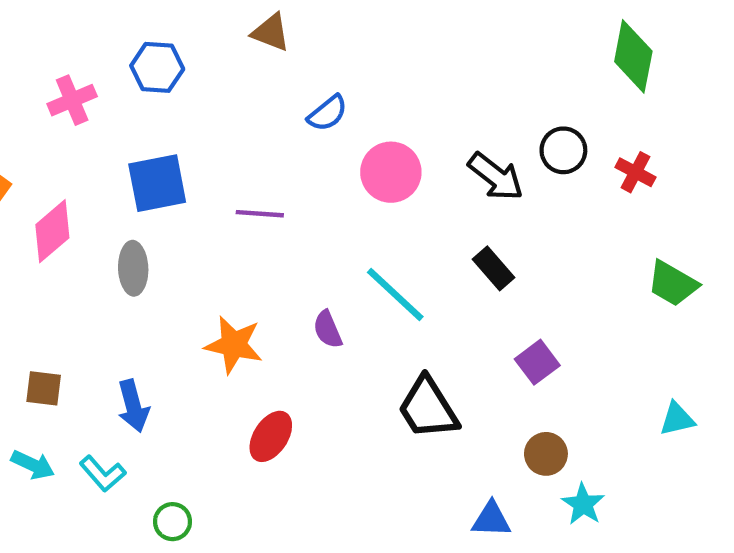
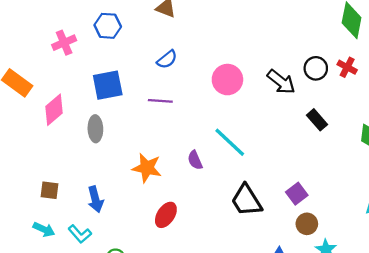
blue semicircle: (328, 113) -> (167, 59), moved
red cross: (635, 172) -> (347, 67), moved
black rectangle: (494, 268) -> (317, 120), moved
purple square: (537, 362) -> (297, 194), moved

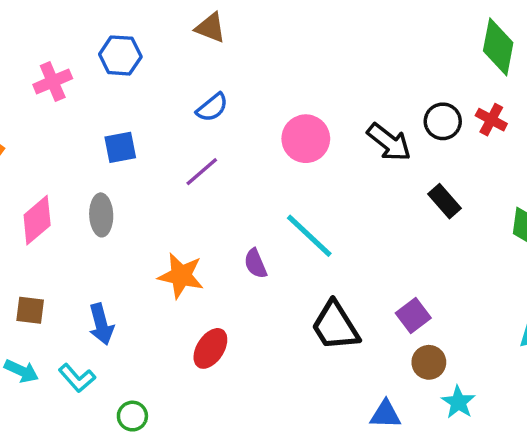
blue square: (108, 85) -> (120, 147), size x0.7
purple line: (160, 101) -> (202, 172), turned -45
pink diamond: (54, 110) -> (37, 220), moved

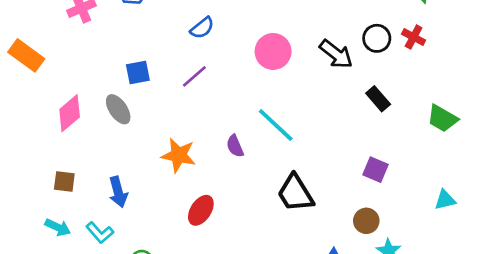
blue square: (120, 147) -> (138, 72), moved
gray ellipse: (101, 215) -> (118, 109), turned -32
purple square: (413, 316) -> (375, 170), moved, turned -30

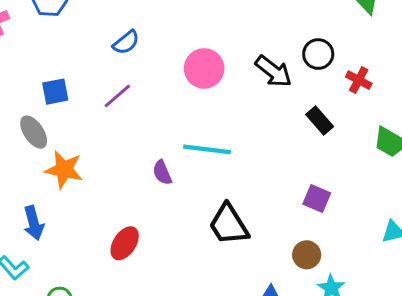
red cross: (414, 37) -> (359, 80), moved
cyan line: (276, 125) -> (207, 149), turned -36
orange star: (179, 155) -> (64, 170), moved

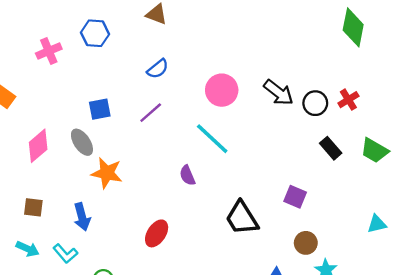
black circle: (318, 54) -> (315, 103), moved
red cross: (359, 80) -> (348, 100), turned 30
black rectangle: (320, 120) -> (331, 148), moved
cyan line: (207, 149) -> (212, 139), moved, turned 36
purple square: (317, 198) -> (295, 197), moved

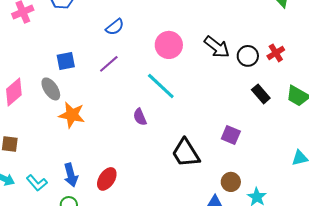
blue arrow: (82, 217) -> (71, 175), moved
red ellipse: (157, 233) -> (107, 179), moved
brown circle: (306, 243) -> (231, 182), moved

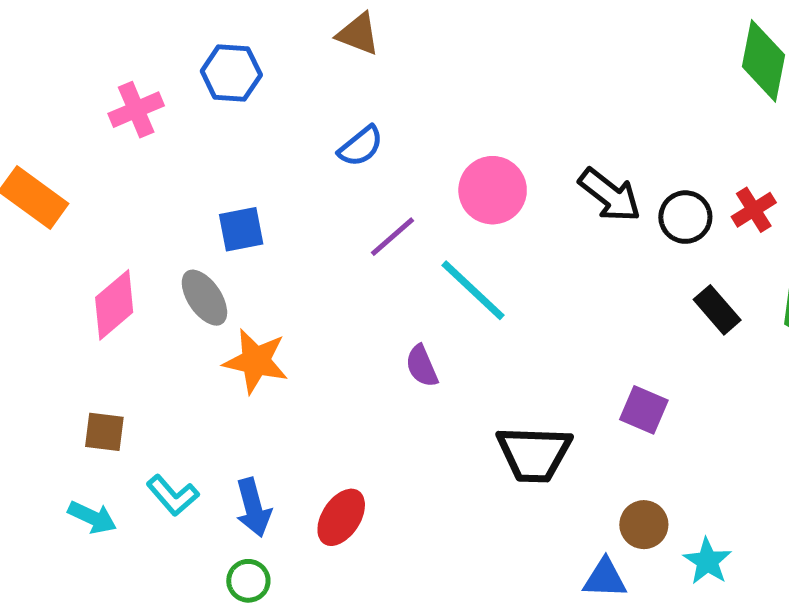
purple line: (109, 64) -> (392, 237), moved
black trapezoid: (186, 153) -> (534, 454), turned -56
cyan L-shape: (37, 183) -> (173, 495), moved

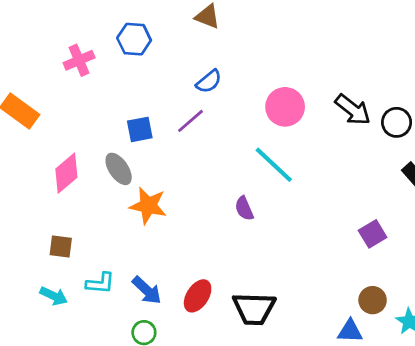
purple line: (392, 237) -> (191, 121), moved
purple square: (644, 410) -> (373, 234), turned 36
black trapezoid: (534, 454) -> (254, 309), moved
cyan L-shape: (173, 495) -> (100, 283), turned -44
blue arrow: (253, 508) -> (147, 290), turned -32

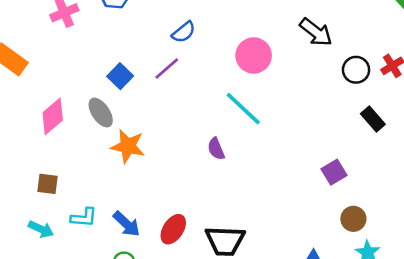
black arrow: (353, 110) -> (316, 32), moved
blue square: (140, 129) -> (120, 76), turned -35
brown circle: (373, 300) -> (353, 219), moved

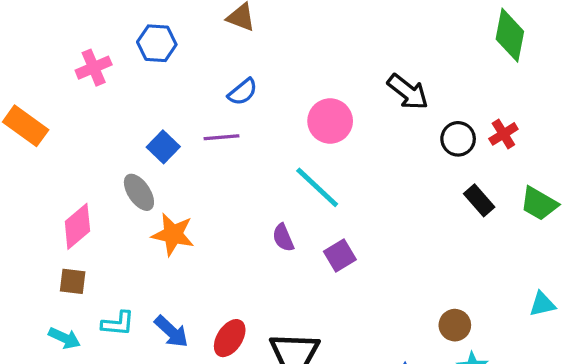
purple line: (167, 68) -> (222, 137), turned 36
pink diamond: (53, 116) -> (77, 226), moved
purple square: (334, 172) -> (340, 255), moved

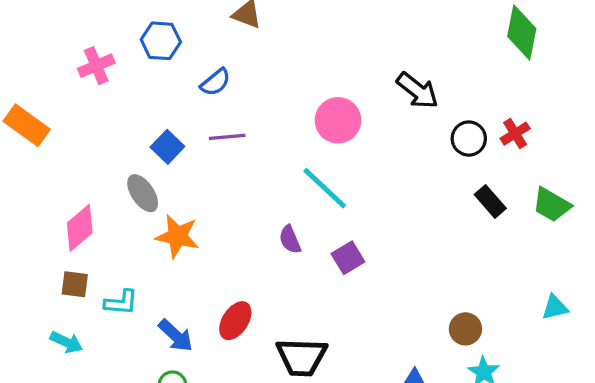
blue semicircle: (243, 92) -> (215, 82), moved
cyan L-shape: (118, 323) -> (121, 302), moved
red ellipse: (230, 338) -> (235, 321), moved

